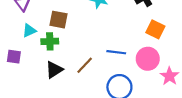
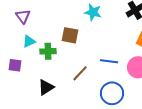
brown square: (59, 20) -> (70, 35), moved
black triangle: (54, 70) -> (46, 87), moved

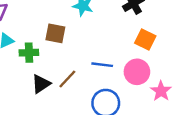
black triangle: (46, 87) -> (41, 84), moved

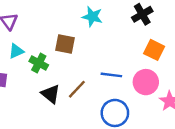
green cross: (29, 53) -> (39, 63), turned 30
black triangle: (41, 84) -> (51, 94), turned -48

